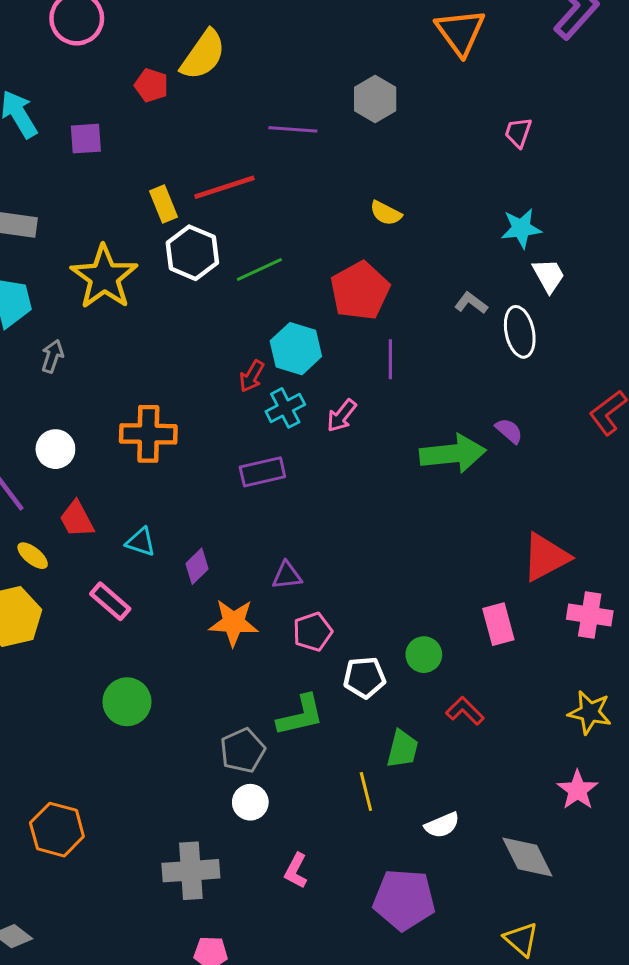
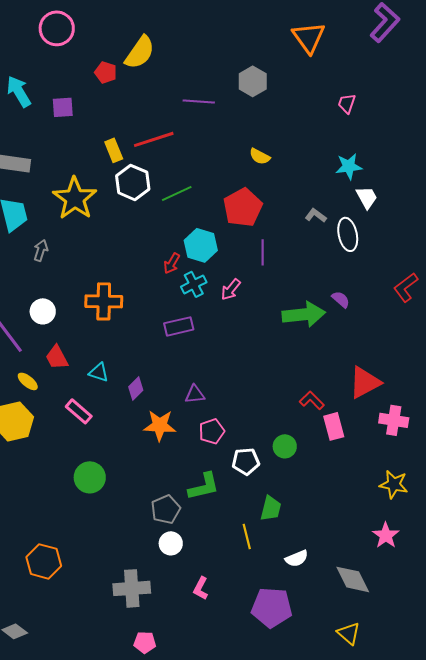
red L-shape: (465, 711) -> (312, 400), moved

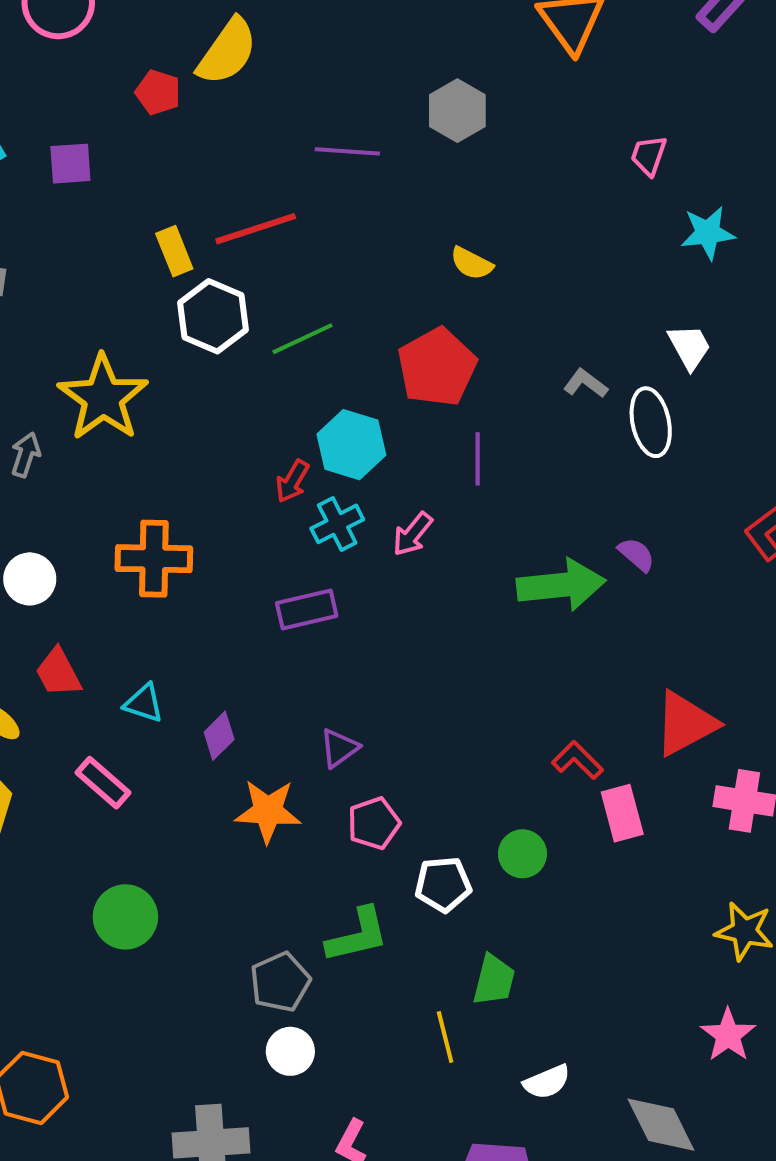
cyan star: (349, 166) -> (708, 233), moved
yellow star: (75, 198) -> (103, 398), moved
purple triangle: (195, 394) -> (339, 748), turned -30

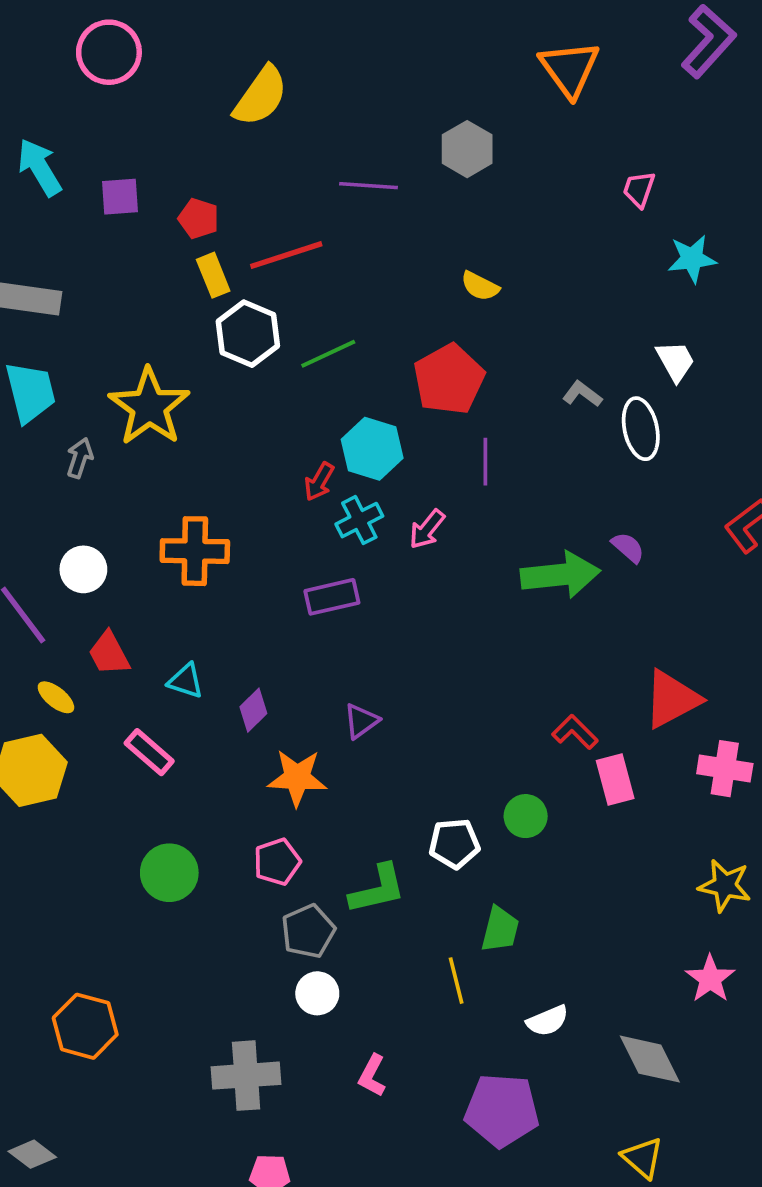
red pentagon: (158, 92) -> (199, 219), moved
pink pentagon: (374, 823) -> (277, 862), moved

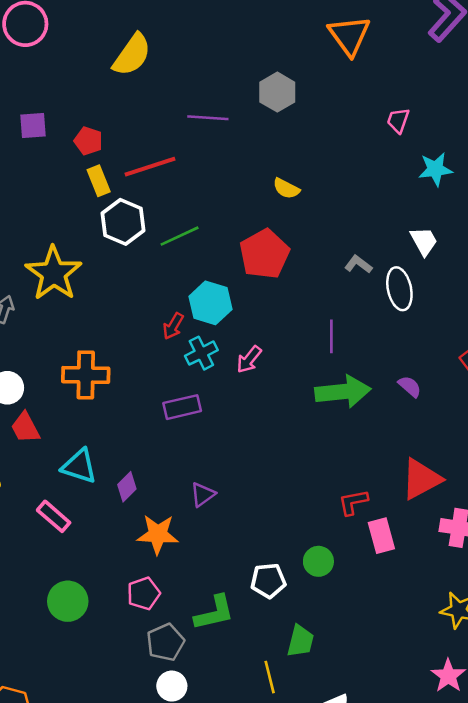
purple line: (485, 462) -> (331, 336), moved
purple semicircle: (628, 547) -> (410, 386), moved
red trapezoid: (109, 653) -> (25, 428), moved
cyan triangle: (186, 681) -> (79, 466), size x1.4
red L-shape: (575, 732) -> (353, 502), turned -56

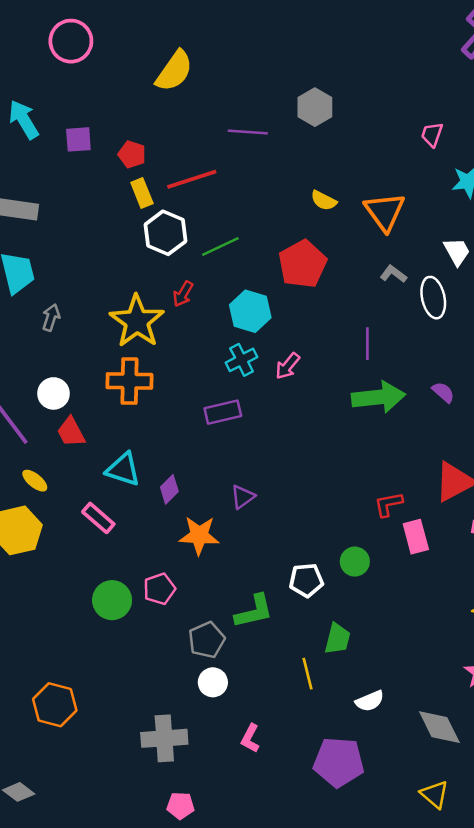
orange triangle: (349, 35) -> (385, 212), moved
yellow star: (54, 273) -> (137, 321), moved
red arrow: (173, 326) -> (183, 294), moved
pink pentagon: (144, 593) -> (159, 589), moved

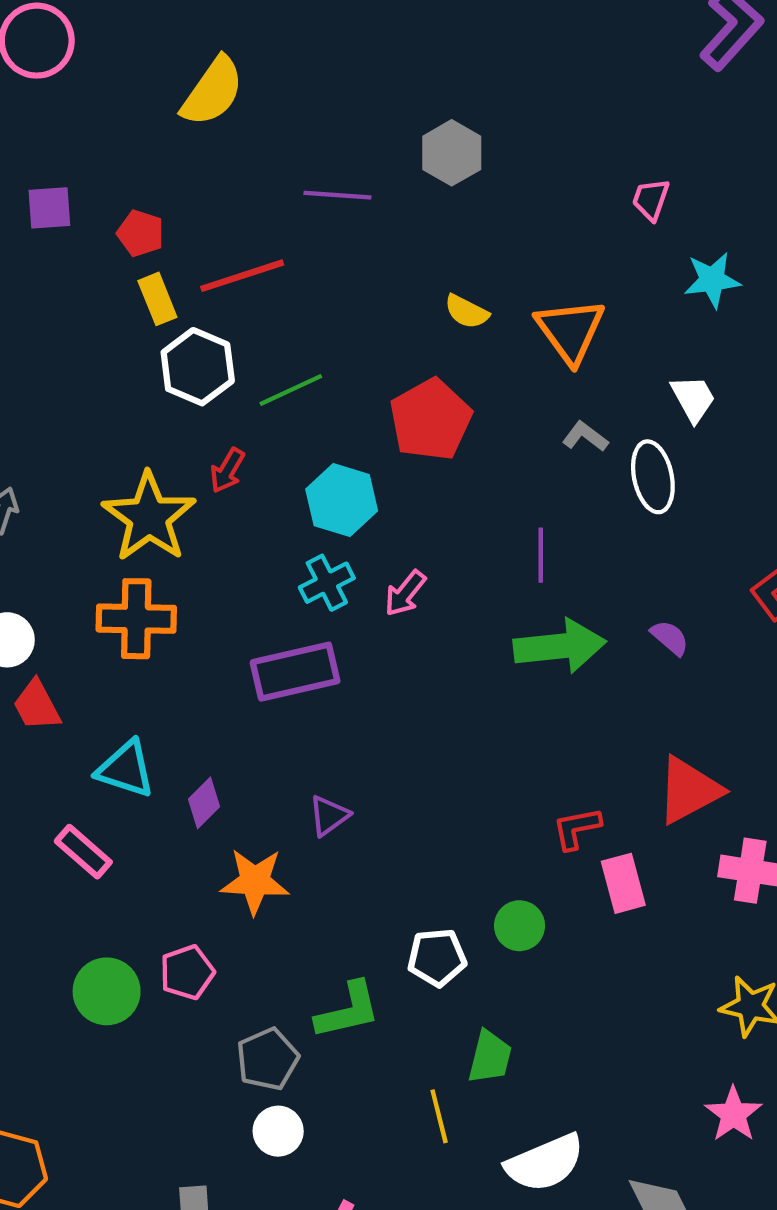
purple rectangle: (223, 412) -> (295, 672), size x1.4
white semicircle: (370, 701) -> (545, 1163), size x1.6

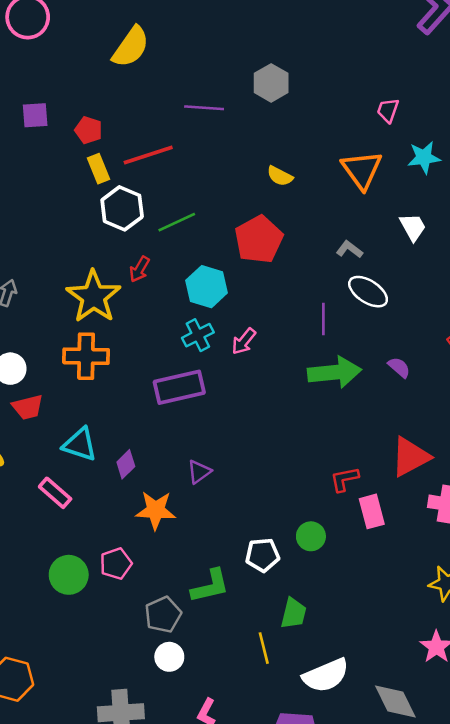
orange triangle: (570, 331) -> (362, 170), moved
white ellipse: (653, 477) -> (368, 292), moved, turned -45
red trapezoid: (37, 705) -> (28, 407), turned -76

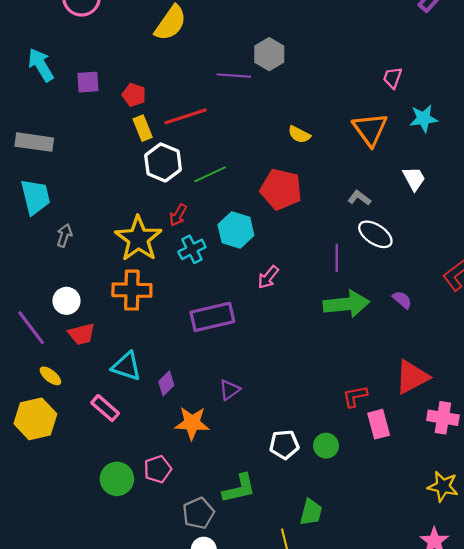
gray hexagon: (271, 83) -> (269, 54), moved
red pentagon: (259, 239) -> (281, 189), turned -30
cyan cross: (198, 335) -> (192, 249), moved
white pentagon: (262, 555) -> (284, 445), moved

